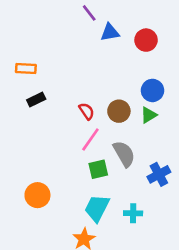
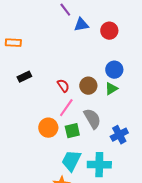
orange rectangle: (26, 68) -> (13, 43), moved
orange circle: (37, 195) -> (48, 128), moved
cyan cross: (133, 213) -> (99, 165), size x1.6

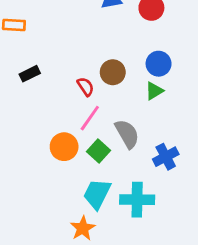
brown circle: (88, 86) -> (113, 72), moved
green square: (72, 131) -> (98, 151), turned -35

